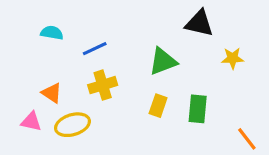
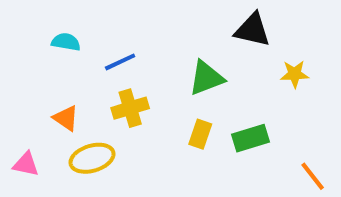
green rectangle: (198, 109) -> (250, 138), turned 68
pink triangle: (31, 122) -> (26, 164), moved

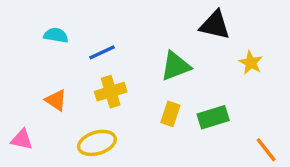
yellow star: (295, 74) -> (251, 63), turned 30
yellow ellipse: (92, 158) -> (97, 143), moved

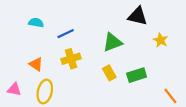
yellow rectangle: (170, 114) -> (109, 73), turned -48
yellow ellipse: (97, 143) -> (45, 91), moved, turned -60

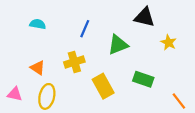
blue line: (66, 34) -> (85, 29), moved, turned -42
yellow rectangle: (109, 73) -> (103, 86), moved, size x1.5
green rectangle: (137, 75) -> (143, 79), turned 36

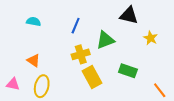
yellow cross: (74, 62) -> (81, 54), moved

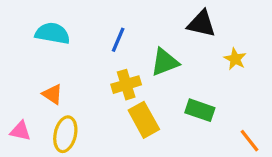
cyan semicircle: (34, 22) -> (52, 33), size x1.5

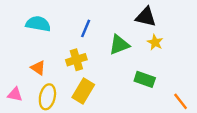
yellow star: (235, 59) -> (155, 42), moved
yellow cross: (126, 85) -> (76, 60), moved
yellow rectangle: (144, 120) -> (83, 91), moved, turned 60

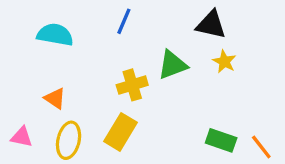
blue line: (86, 28) -> (124, 21), moved
yellow cross: (76, 60) -> (132, 85), moved
green rectangle: (145, 79) -> (221, 140), moved

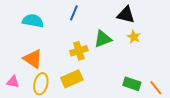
orange triangle: (55, 98) -> (33, 59), size x1.5
yellow rectangle: (120, 132) -> (72, 79), turned 35

